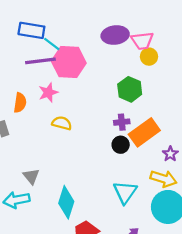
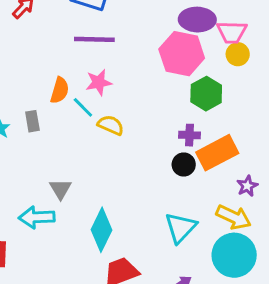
cyan line: (52, 44) -> (83, 107), moved
pink hexagon: (69, 62) -> (182, 54), moved

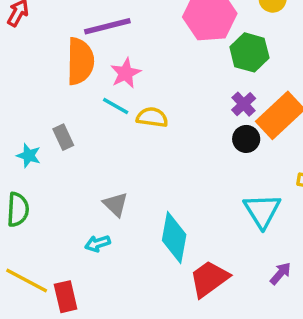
orange semicircle: (60, 90) -> (80, 61), moved, size x1.5
purple cross: (190, 135) -> (244, 104), turned -30
cyan arrow: (37, 217) -> (98, 244), size x0.6

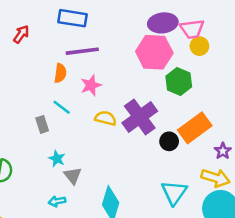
orange semicircle: (80, 61) -> (60, 73), size x0.6
purple cross: (244, 104) -> (140, 117), moved, size x2.0
cyan line: (116, 106) -> (62, 107), moved
cyan star: (29, 155) -> (57, 159), moved

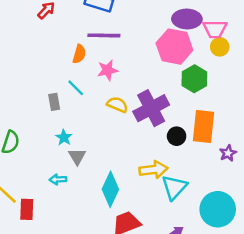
orange rectangle: (195, 128) -> (204, 127), turned -56
yellow arrow: (216, 178) -> (154, 170), moved, turned -32

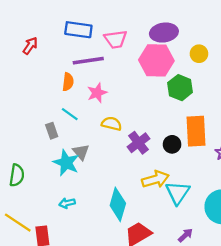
pink trapezoid: (215, 29) -> (116, 39), moved
purple cross: (151, 108) -> (139, 143), moved, size x0.7
cyan star: (64, 137) -> (66, 163), size x1.6
gray triangle: (77, 156) -> (81, 152), moved

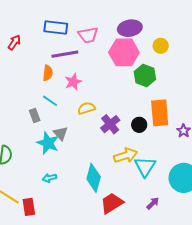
yellow semicircle: (112, 124) -> (86, 108), turned -30

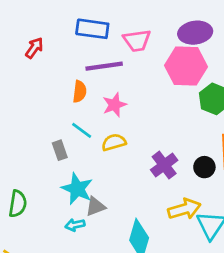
yellow semicircle: (86, 108) -> (114, 142), moved
gray triangle: (61, 133) -> (95, 206), moved, turned 49
cyan arrow: (50, 178) -> (75, 225), moved

